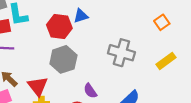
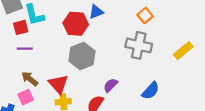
orange square: (162, 22) -> (145, 15), moved
purple semicircle: (90, 91) -> (110, 85), turned 84

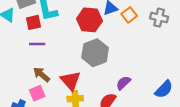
orange square: (145, 15) -> (129, 15), moved
gray cross: (139, 45) -> (159, 18), moved, size x0.7

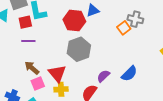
orange square: (129, 15) -> (124, 28), moved
blue semicircle: (164, 89) -> (129, 74), moved
pink square: (37, 93) -> (38, 84), moved

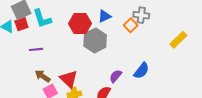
blue triangle: (93, 10) -> (104, 16), moved
red square: (25, 22) -> (21, 24), moved
gray hexagon: (79, 49) -> (95, 40), moved

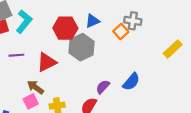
cyan L-shape: (42, 19) -> (24, 22), turned -125
brown arrow: (43, 76) -> (35, 87), moved
red triangle: (69, 79) -> (47, 62), moved, turned 48

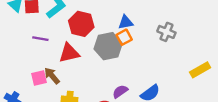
red hexagon: (65, 28) -> (81, 24), moved
orange square: (121, 32) -> (124, 37), moved
pink square: (31, 101) -> (39, 78), moved

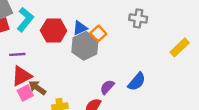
blue triangle: (126, 22) -> (80, 28), moved
red triangle: (69, 53) -> (22, 76), moved

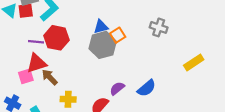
red hexagon: (54, 31) -> (56, 38), moved
pink square: (25, 93) -> (26, 76), moved

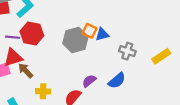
blue triangle: (101, 27) -> (102, 34), moved
gray cross: (159, 27) -> (127, 51), moved
orange square: (118, 35) -> (90, 31), turned -32

